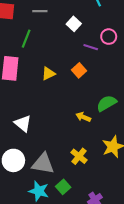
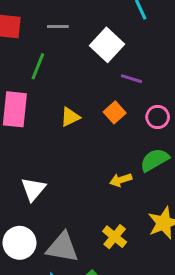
white square: (74, 24) -> (107, 45), size x1.5
pink circle: (109, 37) -> (158, 117), moved
yellow arrow: (83, 117) -> (121, 180), turned -40
white triangle: (23, 123) -> (33, 189), turned 30

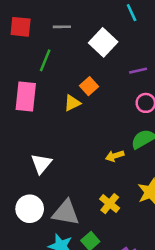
purple line: (131, 79) -> (138, 71), moved, turned -30
orange square: (115, 112) -> (89, 86), moved

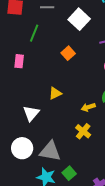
pink rectangle: (26, 96) -> (19, 61), size x0.6
yellow triangle: (72, 103) -> (55, 93), moved
yellow cross: (110, 204) -> (83, 131), moved

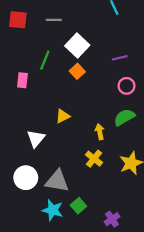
white square: (79, 19) -> (77, 46), moved
green line: (34, 33) -> (45, 60), moved
yellow arrow: (88, 107) -> (100, 132), turned 96

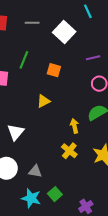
white square: (77, 46) -> (64, 32), moved
orange square: (77, 71) -> (54, 70), turned -32
yellow triangle: (63, 116) -> (43, 101), moved
gray triangle: (57, 181) -> (35, 171), size x0.6

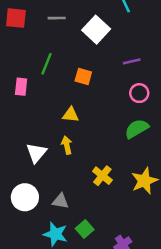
yellow triangle: (43, 101) -> (71, 115), turned 32
yellow arrow: (74, 126) -> (67, 145), moved

